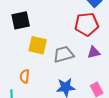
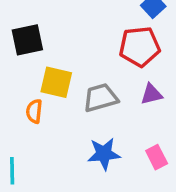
orange semicircle: (25, 76) -> (34, 111), moved

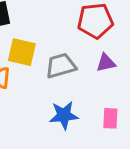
pink rectangle: (157, 157) -> (110, 118), turned 30

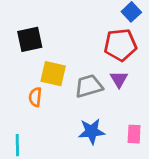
purple triangle: (106, 63) -> (119, 79), moved, turned -48

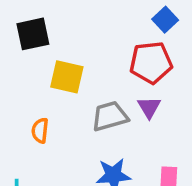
black square: (30, 39) -> (33, 34), moved
yellow square: (53, 74) -> (67, 77), moved

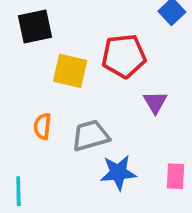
red pentagon: (151, 63) -> (124, 56), moved
gray trapezoid: (110, 116) -> (91, 136), moved

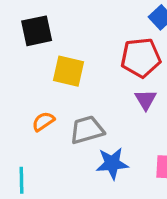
red pentagon: (124, 56) -> (141, 58), moved
orange semicircle: (42, 126) -> (43, 121), turned 50

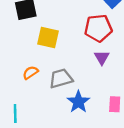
blue star: (112, 163) -> (78, 102), turned -30

